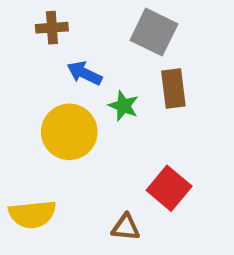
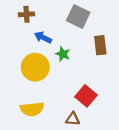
brown rectangle: (173, 88) -> (100, 45), moved
yellow semicircle: (32, 214) -> (32, 109), moved
brown triangle: (126, 227) -> (73, 119), moved

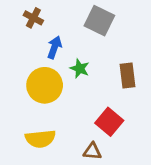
brown cross: (26, 14) -> (33, 18), turned 32
blue arrow: (43, 37) -> (54, 47), turned 84
brown rectangle: (100, 45) -> (127, 75), moved

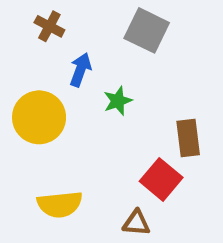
green star: (80, 68) -> (118, 101), turned 30
brown rectangle: (127, 75) -> (188, 138), moved
yellow circle: (45, 85) -> (39, 117), moved

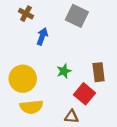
green star: (118, 101) -> (64, 71), moved
yellow circle: (39, 117) -> (23, 79), moved

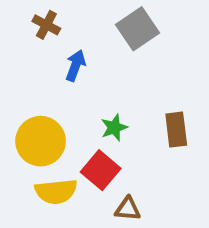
gray square: (77, 16) -> (137, 29), turned 30
red square: (85, 94) -> (101, 170), moved

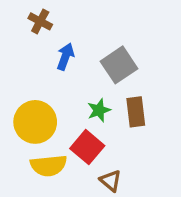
gray square: (137, 29) -> (119, 65), moved
brown rectangle: (176, 130) -> (136, 112), moved
brown triangle: (128, 209) -> (111, 181), turned 35

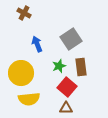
blue arrow: (65, 57) -> (37, 44), moved, turned -42
red square: (87, 147) -> (67, 87), moved
brown triangle: (111, 181) -> (66, 108), turned -40

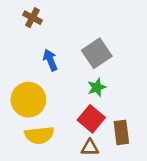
green star: (59, 66) -> (97, 87), moved
brown rectangle: (81, 67) -> (121, 132), moved

